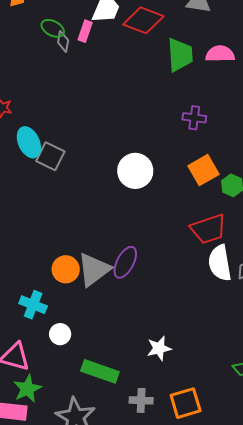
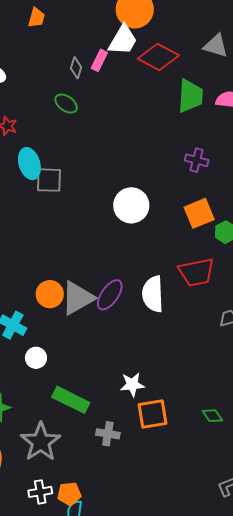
green ellipse: (53, 28) -> (66, 104), moved
gray square: (50, 156) -> (49, 180), turned -32
white semicircle: (220, 263) -> (153, 294), moved
orange square: (186, 403) -> (152, 414), moved

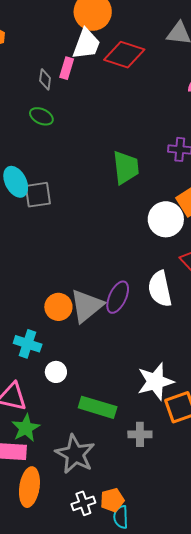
green trapezoid: (190, 96) -> (126, 168), moved
white circle: (131, 205) -> (166, 219), moved
white star: (132, 384) -> (155, 382), size x1.5

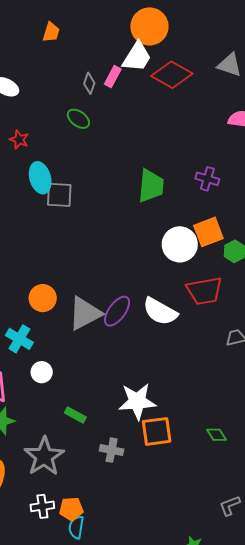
white semicircle: (160, 289) -> (160, 311), turned -60
orange circle: (58, 307) -> (43, 298), moved
green rectangle: (98, 407) -> (75, 415), size x0.6

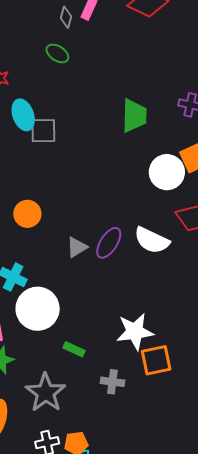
orange circle: (43, 298) -> (27, 214), moved
gray triangle: (85, 313) -> (77, 247), size x0.6
white circle: (42, 372) -> (38, 309), size x2.0

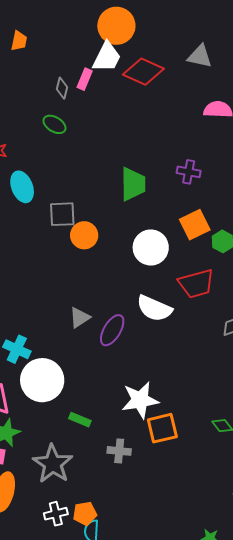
gray square: (43, 131) -> (62, 214), moved
white circle: (167, 172) -> (151, 247), moved
orange circle: (27, 214) -> (84, 235), moved
purple ellipse: (109, 243) -> (112, 330), moved

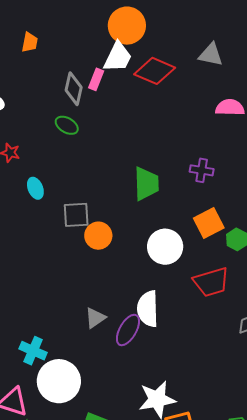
gray diamond: (62, 88) -> (74, 89), size x1.5
cyan ellipse: (22, 187) -> (35, 188), size x0.7
white semicircle: (154, 308) -> (148, 309), moved, turned 66

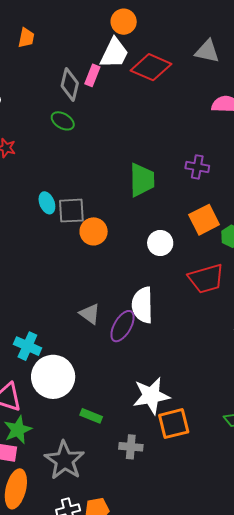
orange circle: (127, 26) -> (124, 22), size x0.7
cyan ellipse: (35, 188) -> (47, 203), moved
white circle: (165, 247) -> (160, 243), size x0.7
gray triangle: (95, 318) -> (90, 314), turned -50

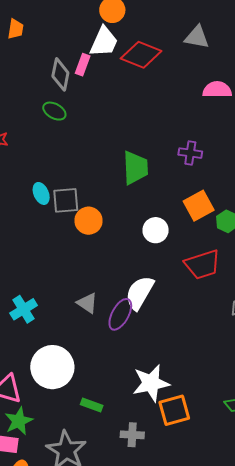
white semicircle: (142, 305) -> (140, 293), turned 33
cyan cross: (27, 346) -> (24, 309), moved, turned 36

